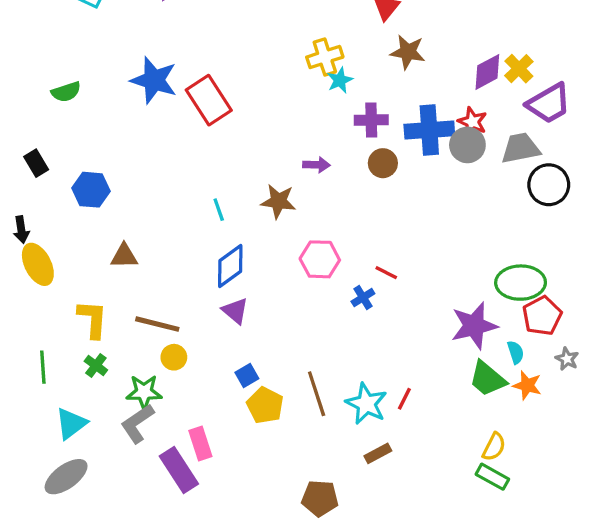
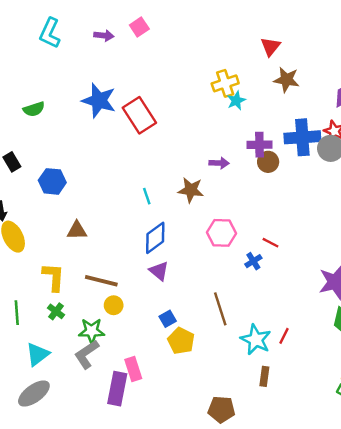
purple cross: (371, 120) -> (259, 145), moved
brown line: (317, 394) -> (220, 309), moved
brown rectangle: (378, 453) -> (264, 376), turned -54
purple rectangle: (179, 470) -> (117, 389), turned 44

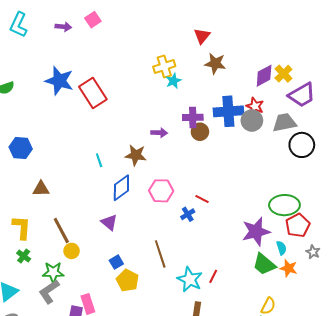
blue diamond: (155, 238) -> (121, 188), moved
brown line: (101, 281) -> (61, 231), turned 48

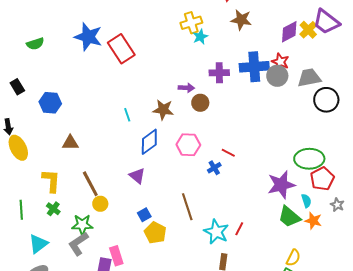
purple trapezoid: (302, 95) -> (326, 22), moved, turned 68
brown circle: (200, 132) -> (200, 103), moved

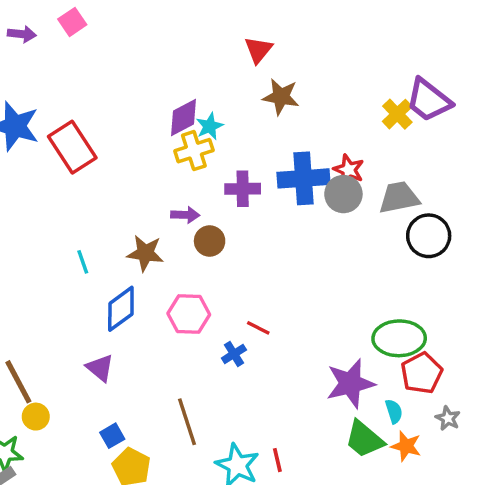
yellow cross: (191, 23) -> (194, 151), moved
purple diamond: (289, 32) -> (184, 118), moved
red line: (239, 229) -> (277, 460), turned -40

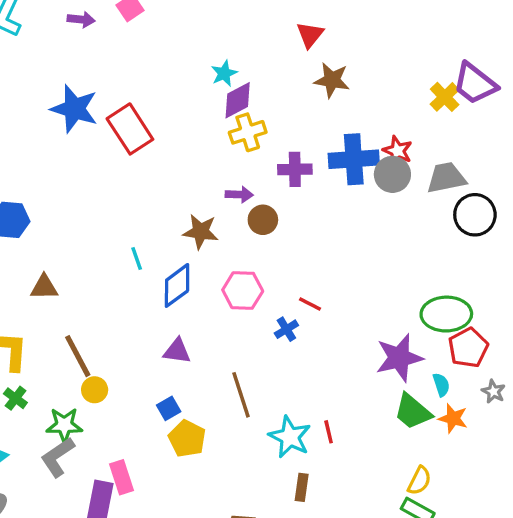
cyan star: (210, 126) -> (224, 73), moved
cyan line: (83, 262) -> (137, 259), moved
purple triangle: (100, 368) -> (177, 351), moved, turned -32

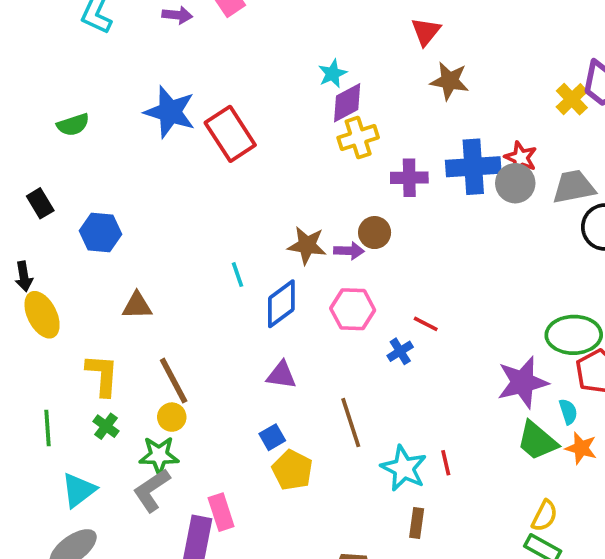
purple arrow: (239, 195) -> (349, 251), moved
yellow circle: (95, 390) -> (172, 417), moved

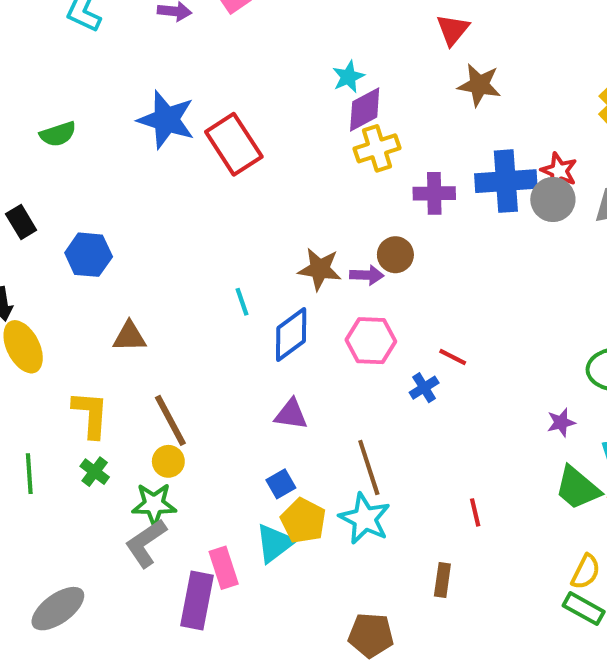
purple star: (523, 382) -> (561, 422), size x0.5
cyan star: (404, 468) -> (365, 519), moved
cyan triangle: (79, 490) -> (275, 543), moved

